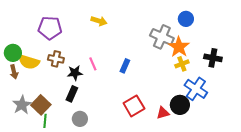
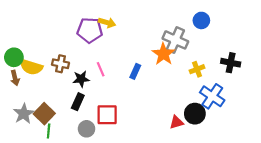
purple pentagon: (50, 28) -> (90, 30), moved
orange star: (179, 47) -> (163, 54), moved
red square: (134, 106) -> (107, 115), moved, turned 30

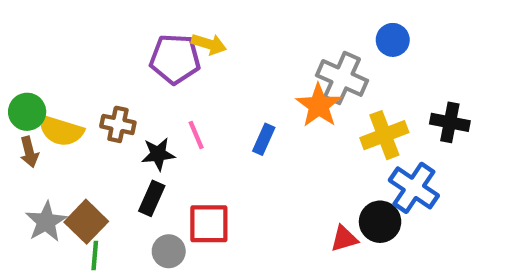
yellow cross: (197, 69) -> (384, 135), size x1.5

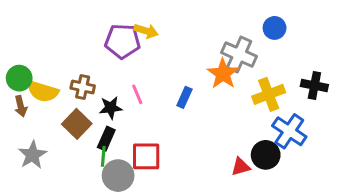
brown square: (86, 222) -> (77, 124), moved
gray circle: (169, 251) -> (118, 176), size x1.4
green line: (95, 255) -> (103, 156), moved

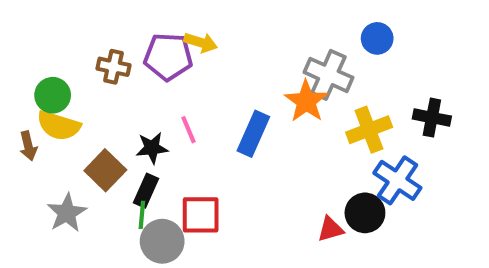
green circle: (19, 78) -> (53, 95), moved
brown cross: (83, 87) -> (113, 67), moved
blue rectangle: (184, 97) -> (253, 134), size x1.5
gray star: (32, 155) -> (67, 213), moved

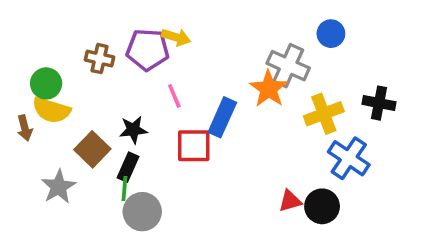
pink line: (189, 130) -> (174, 96), moved
black circle: (365, 213) -> (322, 206), moved
red square: (201, 215) -> (194, 146), moved

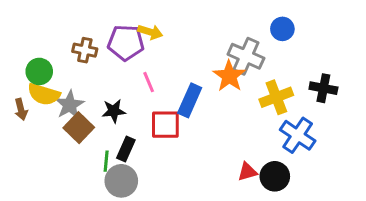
black rectangle: (128, 167) -> (126, 149), moved
gray star: (59, 187) -> (70, 105), moved

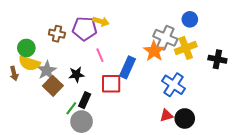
yellow cross: (276, 97) -> (186, 48), moved
blue cross: (298, 135) -> (173, 85), moved
green line: (106, 161) -> (71, 108), turned 32

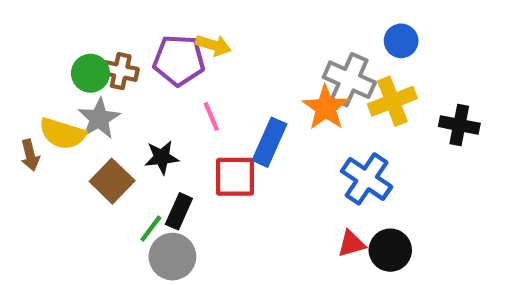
green circle: (26, 48) -> (90, 73), moved
gray star: (47, 70) -> (99, 119), moved

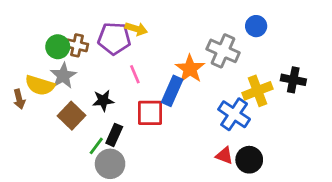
yellow cross: (392, 101) -> (257, 91), moved
orange star: (326, 108) -> (190, 69), moved
red triangle: (351, 244) -> (224, 156), turned 36

